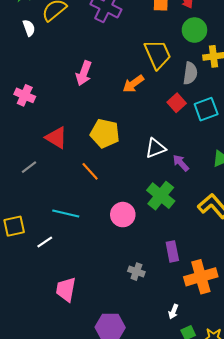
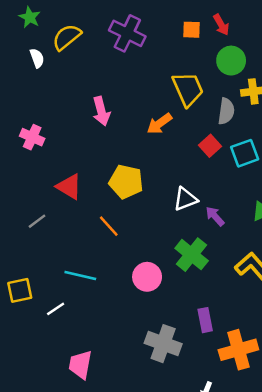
pink arrow: (84, 73) -> (101, 111), turned -35
gray cross: (136, 272) -> (163, 344), size x1.8

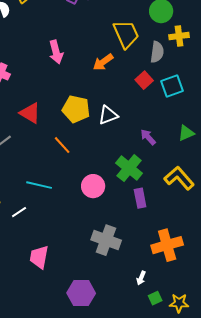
white triangle: (185, 199) -> (108, 115), moved
purple rectangle: (205, 320) -> (140, 198), moved

